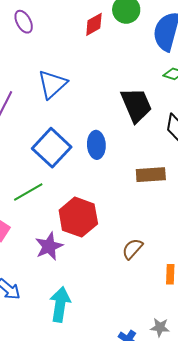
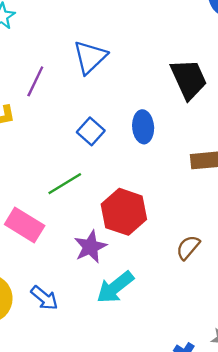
blue square: (52, 148) -> (91, 131), size x0.6
cyan arrow: (60, 304) -> (115, 287), moved, turned -136

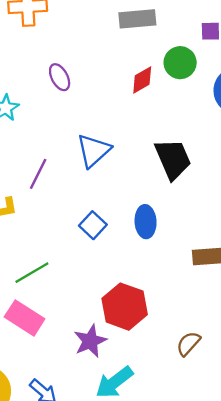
black trapezoid: (189, 79) -> (173, 159), moved
green line: (65, 184) -> (32, 273), moved

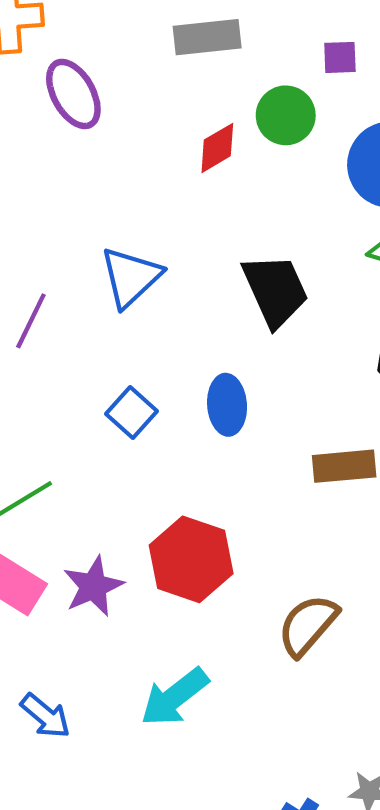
purple ellipse: (60, 77) -> (73, 94), moved, size x1.4
purple star: (90, 341) -> (93, 586), moved
brown semicircle: (188, 344) -> (308, 625), size x1.4

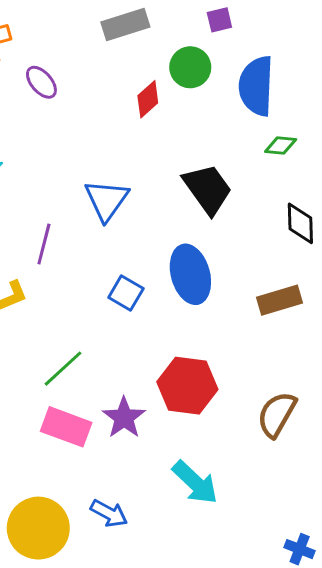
purple ellipse: (73, 94) -> (41, 82), size x0.7
blue ellipse: (227, 405) -> (190, 274), size x1.4
cyan arrow: (174, 697) -> (195, 482), turned -87

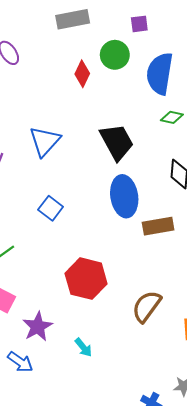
red diamond: (148, 99) -> (82, 74), turned -30
blue ellipse: (190, 274) -> (124, 196), moved
purple star: (124, 418) -> (38, 327), moved
cyan arrow: (195, 482) -> (83, 347), size x0.6

